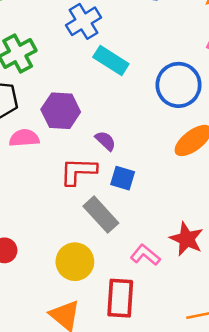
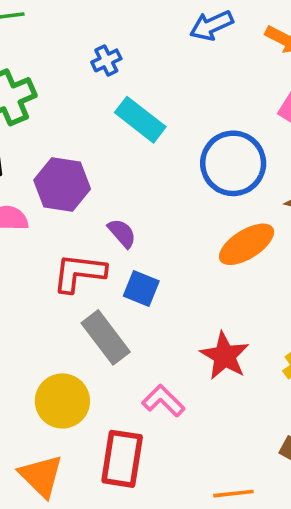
blue cross: (83, 21) -> (106, 60), size x0.6
red star: (187, 239) -> (225, 356), moved

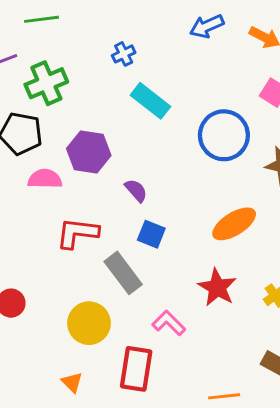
orange ellipse: (247, 244) -> (234, 224), moved
red L-shape: (79, 273) -> (77, 233), moved
orange triangle: (41, 476) -> (72, 382), size x0.6

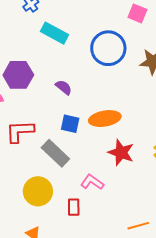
purple semicircle: (136, 190) -> (64, 87), moved
orange ellipse: (234, 224) -> (105, 119), moved, turned 32
red rectangle: (136, 369) -> (74, 207), moved, size x0.6

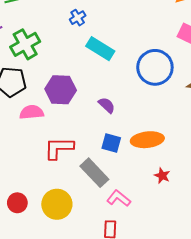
red star: (121, 152) -> (162, 176), size x0.6
pink L-shape: (92, 182) -> (119, 198), moved
yellow circle: (38, 191) -> (57, 204), moved

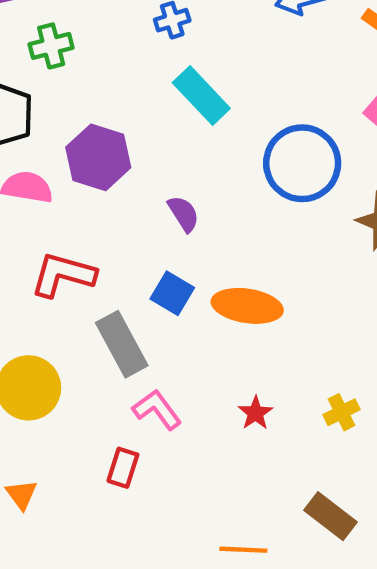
green cross: (25, 44) -> (51, 46), size x0.7
red star: (162, 176) -> (255, 413), moved

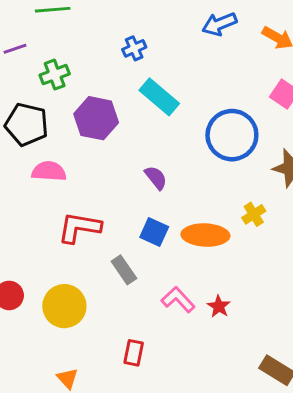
purple hexagon: (98, 157) -> (96, 118), moved
gray rectangle: (122, 344) -> (124, 270), size x0.7
pink L-shape: (157, 410) -> (178, 300), moved
yellow cross: (342, 412) -> (254, 214), moved

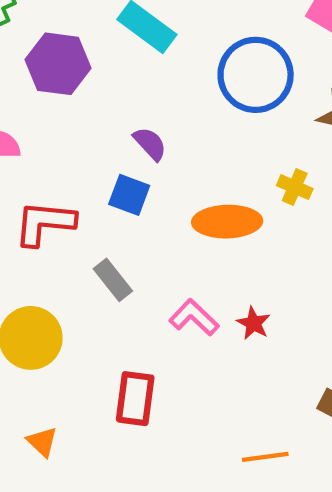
yellow cross: (254, 214) -> (295, 187), turned -30
blue square: (154, 232) -> (129, 195), moved
red rectangle: (134, 353) -> (135, 399), size x1.4

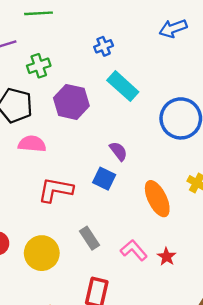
orange ellipse: (227, 222) -> (157, 199), turned 60
gray rectangle: (113, 280) -> (90, 238), moved

